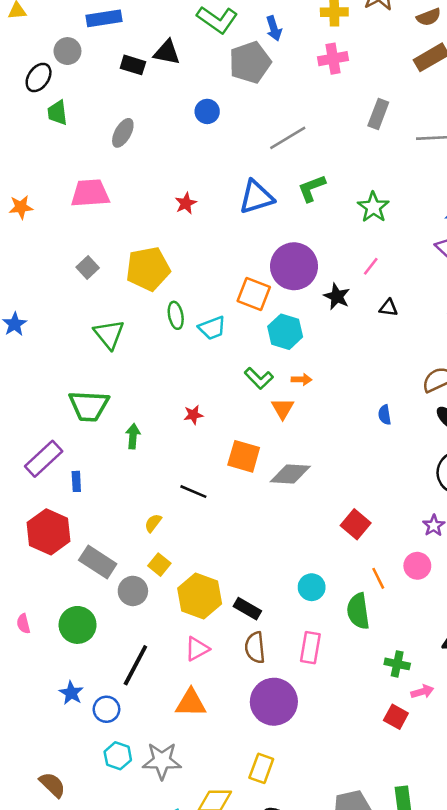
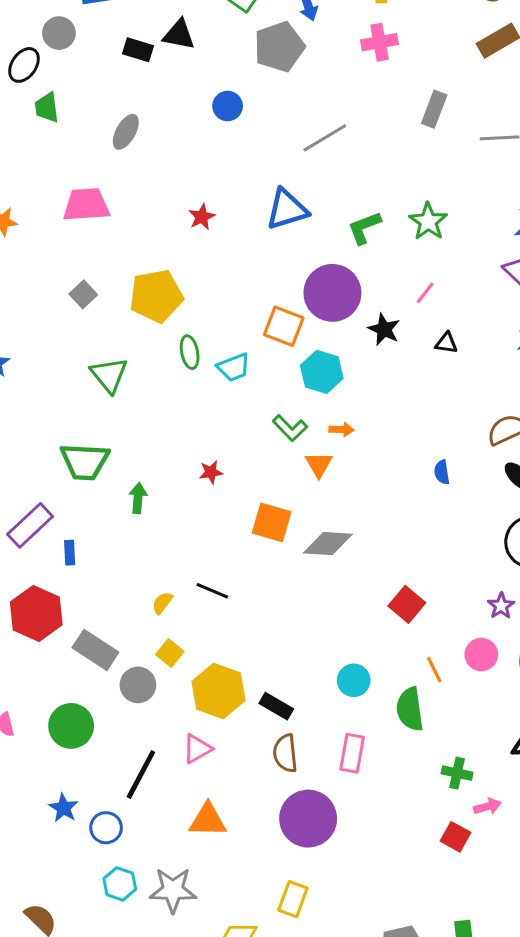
green L-shape: (312, 188) -> (364, 228), moved
black line: (193, 492) -> (212, 591), moved
pink triangle: (197, 649) -> (197, 749), moved

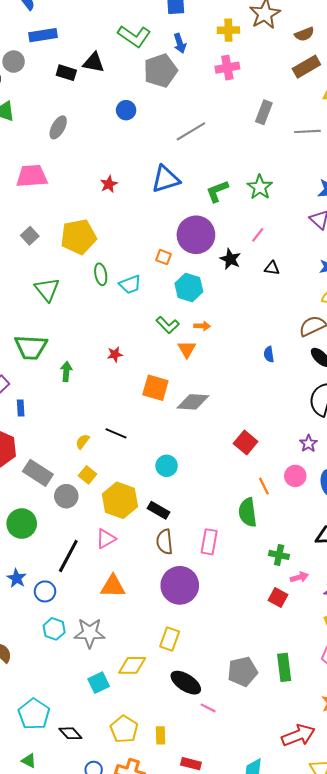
orange square: (284, 326) -> (164, 257), size x0.6
cyan circle: (354, 680) -> (167, 466), moved

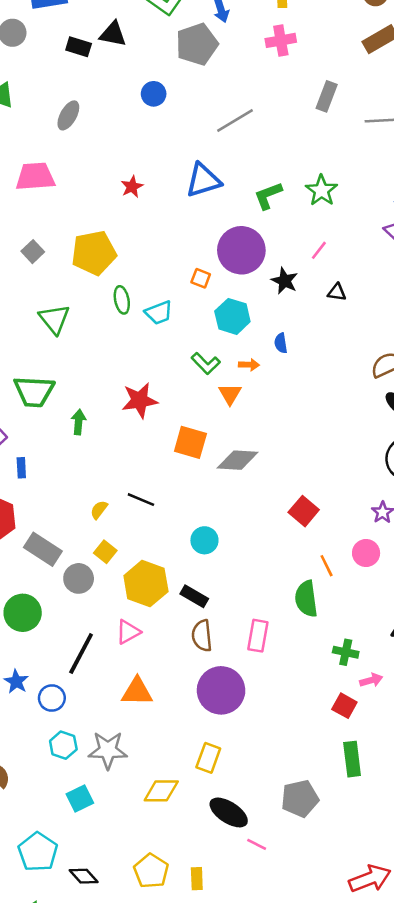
red star: (115, 354) -> (140, 400), size x1.8
blue semicircle: (269, 354) -> (281, 343), moved
green rectangle: (284, 667) -> (352, 759), moved
cyan square: (99, 683) -> (80, 799), moved

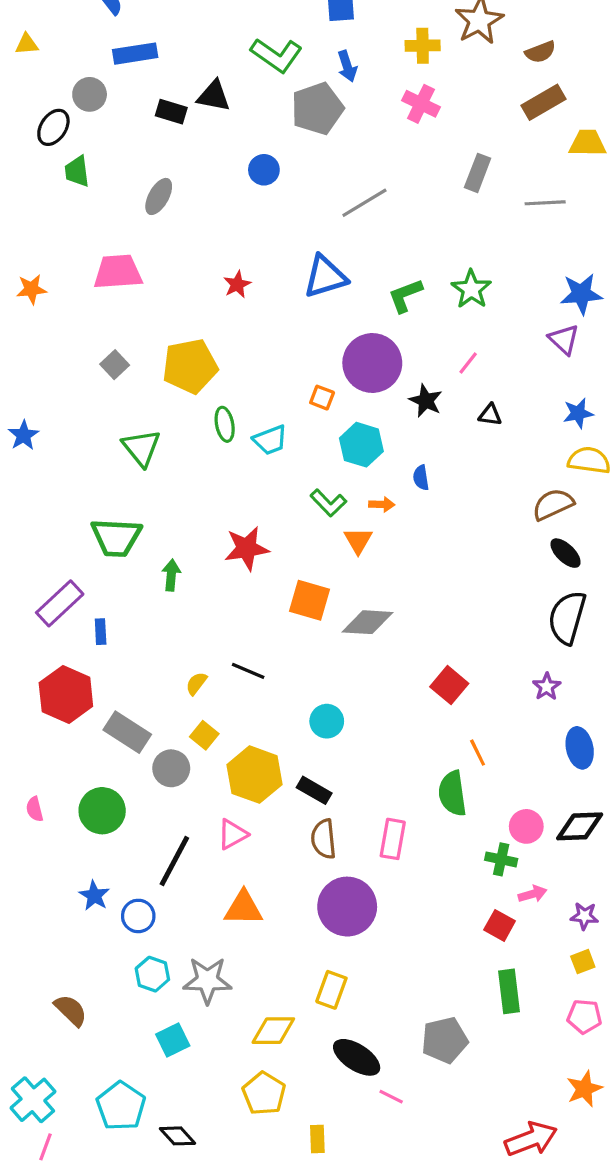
pink cross: (281, 40) -> (421, 104), turned 36
pink circle: (366, 553) -> (526, 826), moved
yellow pentagon: (151, 871) -> (264, 1093), moved

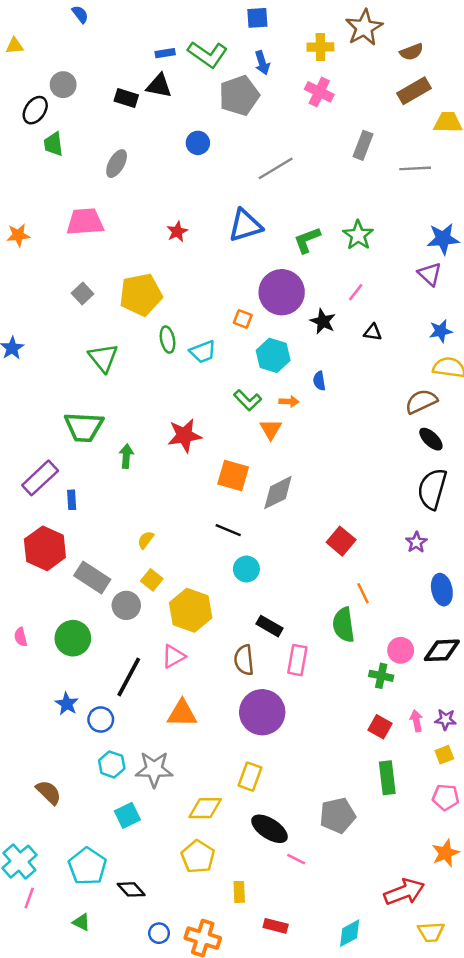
blue rectangle: (135, 54) -> (165, 53), moved, size x0.6
gray diamond: (368, 622) -> (278, 493), turned -30
black line: (248, 671) -> (228, 530), moved
black rectangle: (314, 790) -> (269, 626), moved
pink arrow: (533, 894) -> (416, 721), moved, turned -85

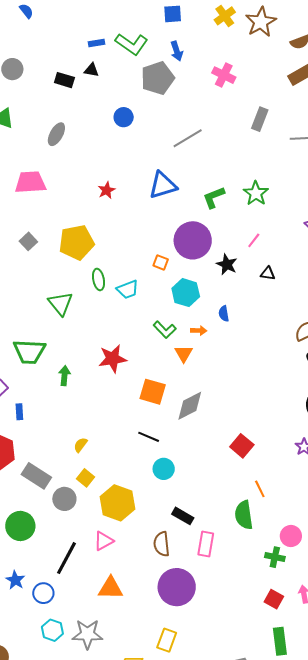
yellow cross: (320, 47) -> (225, 16), moved, turned -35
black triangle: (159, 86) -> (91, 70), size x0.7
green triangle: (103, 358) -> (60, 304), moved

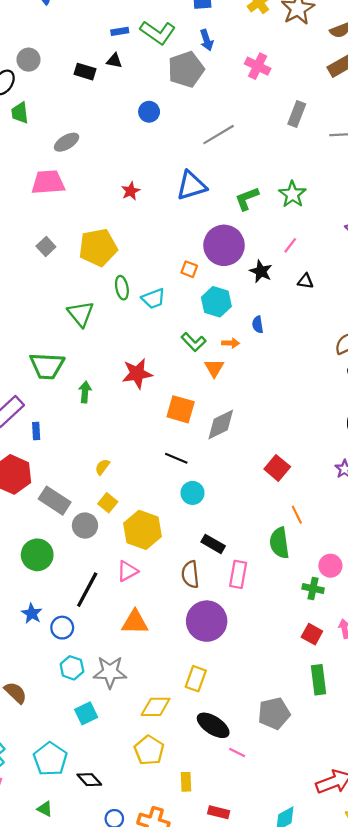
gray ellipse: (56, 134) -> (67, 142), moved, turned 30

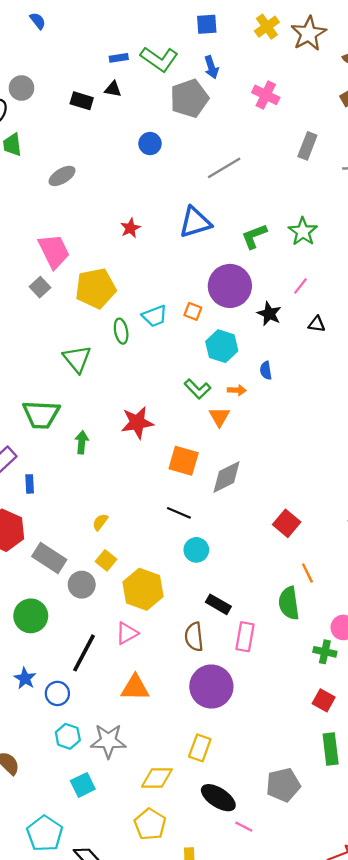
pink trapezoid: (48, 182) -> (54, 251), moved, turned 68
cyan trapezoid: (153, 299) -> (155, 316), moved

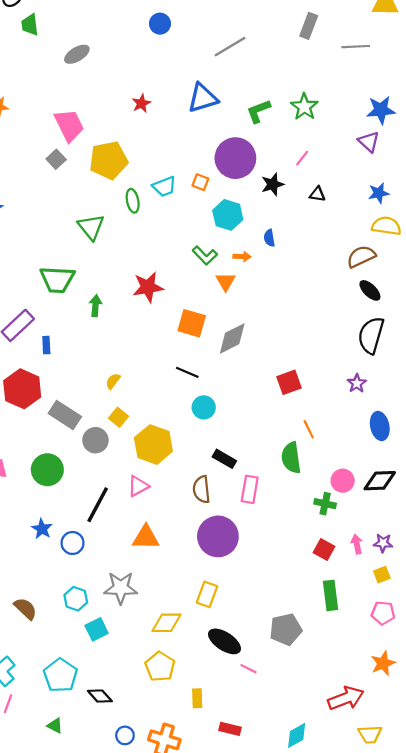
black star: (269, 314) -> (273, 184), turned 30
red square: (287, 523) -> (289, 382), turned 30
cyan hexagon: (68, 736) -> (76, 599), moved

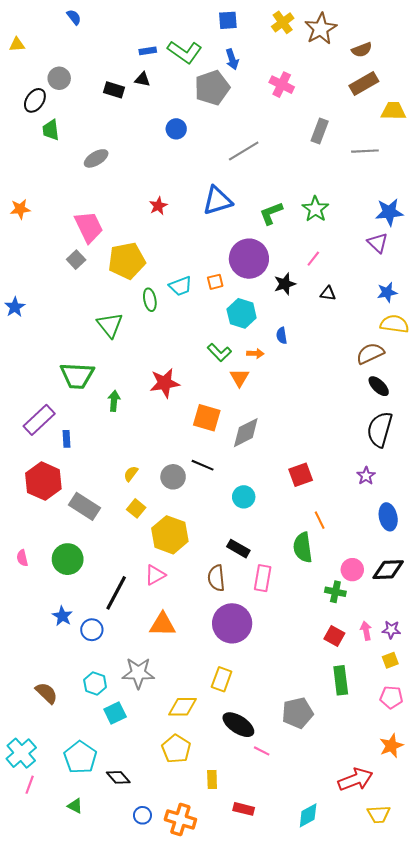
orange square: (200, 182) -> (215, 282), turned -35
cyan circle: (204, 407) -> (244, 497), moved
gray circle: (95, 440) -> (173, 477), moved

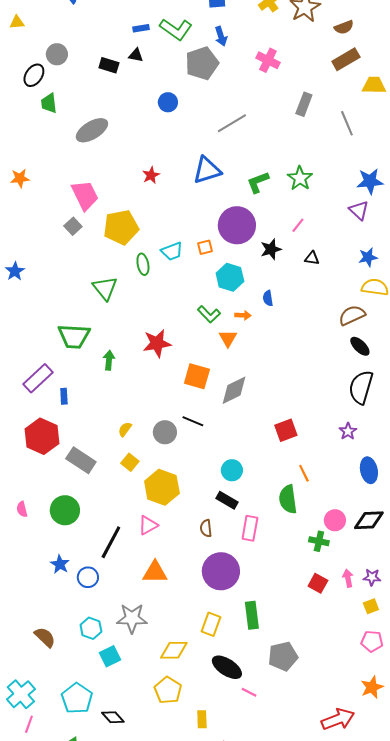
gray line: (365, 151) -> (347, 123), turned 70
gray ellipse: (96, 158) -> (92, 130), size x1.4
cyan circle: (244, 497) -> (232, 470), moved
brown semicircle: (216, 578) -> (206, 528), size x0.7
green rectangle: (341, 680) -> (252, 615), moved

